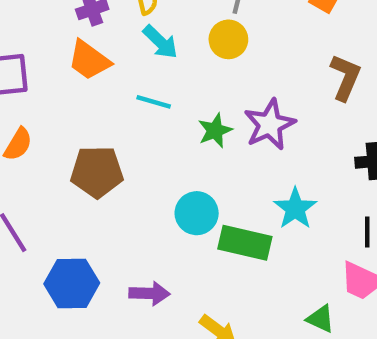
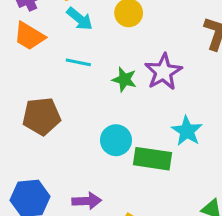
green star: (215, 131) -> (124, 79), turned -30

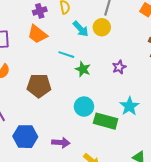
cyan arrow: (80, 19) -> (81, 29), moved
purple star: (163, 72) -> (119, 67), size x0.6
green star: (124, 79) -> (83, 69), moved

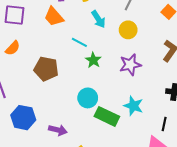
yellow circle: (102, 27) -> (128, 30), moved
purple star: (119, 67) -> (130, 65), size x1.5
cyan star: (129, 106) -> (133, 106), turned -30

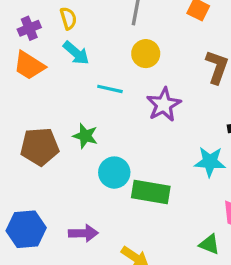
cyan arrow: (98, 19) -> (76, 53), moved
cyan line: (79, 42) -> (110, 89), moved
green star: (93, 60) -> (85, 136), moved
cyan star: (133, 106) -> (210, 162), moved

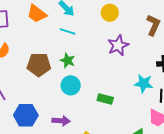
cyan line: (110, 89) -> (67, 31), moved
cyan circle: (114, 173) -> (71, 85), moved
green rectangle: (151, 192) -> (105, 99), size x0.7

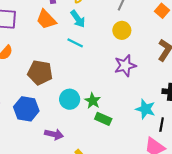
green star: (68, 60) -> (93, 101), moved
blue hexagon: (26, 115) -> (26, 109), moved

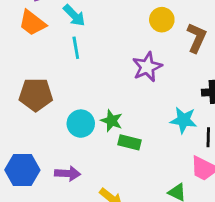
yellow circle: (122, 30) -> (162, 20), moved
cyan line: (75, 43) -> (76, 48), turned 63
blue hexagon: (26, 109) -> (22, 170), moved

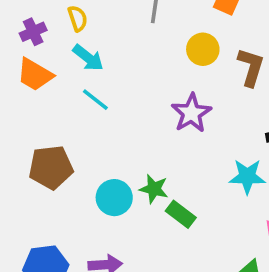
cyan line: (76, 48) -> (95, 100), turned -35
green rectangle: (130, 142) -> (181, 214), turned 30

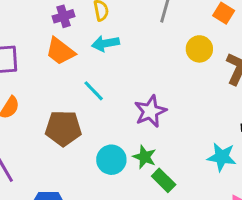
cyan arrow: (88, 58) -> (105, 43), turned 124
cyan line: (95, 100) -> (94, 91), moved
purple star: (191, 113) -> (150, 111), moved

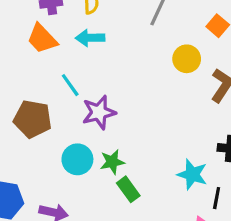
purple star: (150, 111) -> (99, 112), moved
green star: (145, 157) -> (112, 162), turned 30

